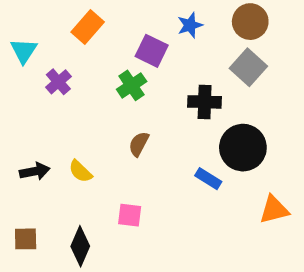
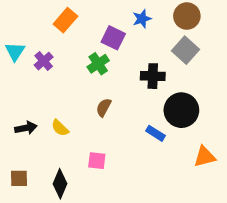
cyan triangle: (24, 51) -> (15, 51), moved

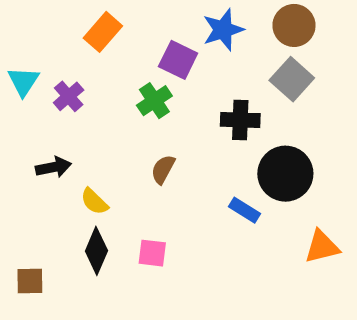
blue star: (142, 19) -> (223, 30), size x1.4
black arrow: (26, 128) -> (53, 167), moved
black diamond: (60, 184) -> (96, 251), moved

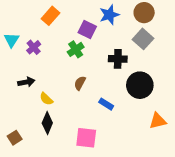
blue rectangle: (245, 210) -> (106, 104), moved
pink square: (152, 253) -> (86, 138), moved, size x1.5
brown square: (30, 281) -> (15, 138), turned -32

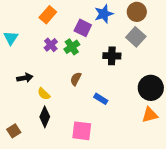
purple cross: (34, 47) -> (51, 45), moved
black circle: (140, 85) -> (151, 88), moved

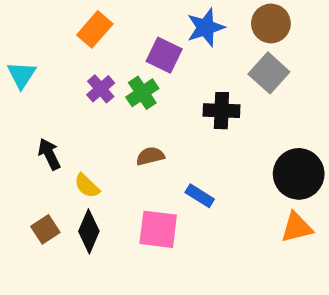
black arrow: (25, 78) -> (49, 154), turned -105
brown semicircle: (76, 79) -> (150, 156), turned 48
brown square: (14, 131) -> (45, 229), moved
pink square: (82, 131) -> (158, 229), moved

